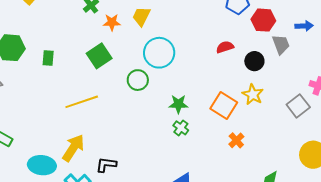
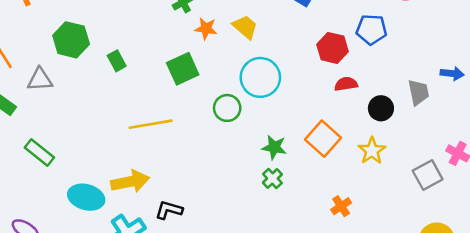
yellow trapezoid: (141, 16) -> (245, 27), turned 95
red hexagon: (263, 20) -> (333, 48), moved
green rectangle: (48, 58) -> (117, 61), turned -42
orange square: (224, 105) -> (323, 139), moved
yellow arrow: (73, 148) -> (130, 182), turned 36

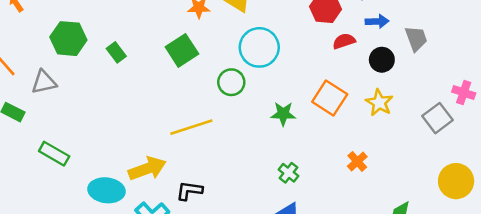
blue arrow: (452, 74) -> (377, 21), moved
yellow line: (151, 124) -> (191, 127), moved
green cross: (272, 179) -> (289, 173), moved

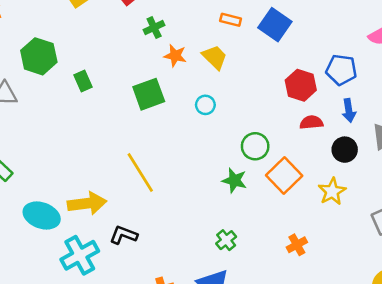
blue arrow: (377, 21) -> (349, 110), turned 70
cyan circle: (259, 47) -> (205, 105), moved, size x0.5
green circle: (231, 82) -> (255, 146), moved
yellow line: (191, 127) -> (140, 172), turned 63

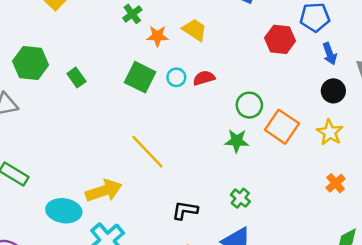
green square: (149, 94) -> (140, 77), turned -32
cyan circle: (205, 105) -> (176, 77), moved
red semicircle: (311, 122) -> (204, 78), moved
black L-shape: (124, 235) -> (185, 210), moved
orange cross: (297, 245) -> (336, 183), moved

